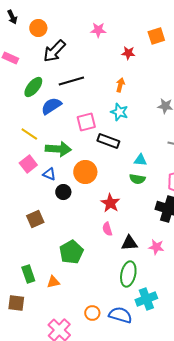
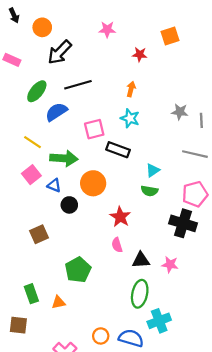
cyan triangle: (140, 160) -> (153, 170), turned -40

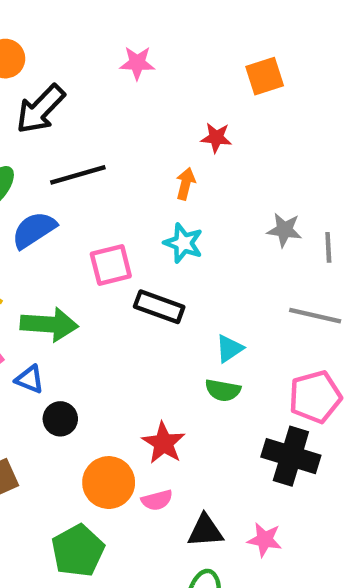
red star: (140, 54) -> (216, 138), moved
orange circle: (93, 183) -> (109, 483), moved
pink semicircle: (117, 245) -> (157, 500), turned -88

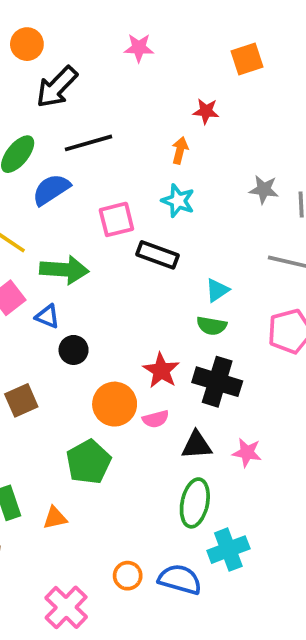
black cross: (291, 456) -> (217, 382), moved

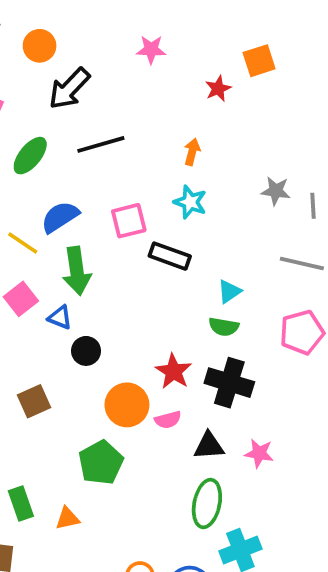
red star: (206, 111) -> (218, 89), moved, turned -30
blue semicircle: (51, 190) -> (60, 217), moved
green arrow: (64, 270) -> (77, 271), turned 78

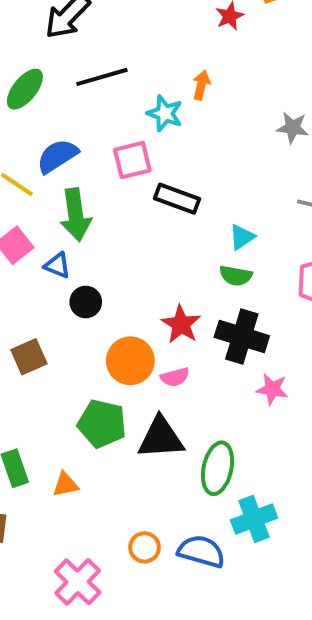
cyan star: (190, 202) -> (165, 113), moved
black triangle: (209, 446) -> (161, 438), moved, size x1.4
pink star: (259, 453) -> (272, 389), moved
green pentagon: (101, 463) -> (102, 424), turned -30

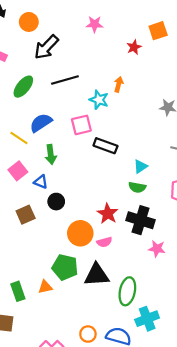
green arrow: (76, 215) -> (51, 154), size x0.7
brown square: (29, 357) -> (26, 215), moved
orange triangle: (65, 485) -> (45, 287), moved

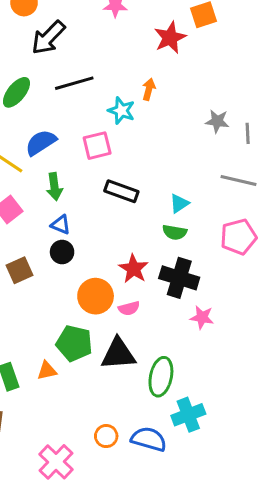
red star: (134, 47) -> (170, 38), size x1.5
black rectangle: (105, 146) -> (121, 191), moved
blue triangle: (41, 182) -> (61, 225), moved

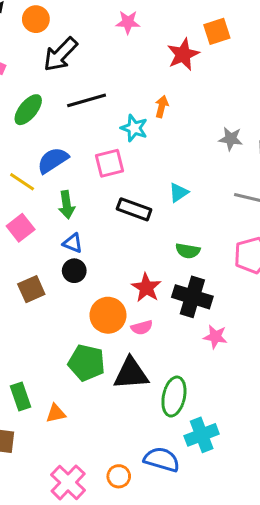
cyan triangle: (179, 203) -> (179, 192), moved
orange triangle: (47, 371) -> (56, 413), moved
orange circle: (106, 436) -> (119, 476), moved

